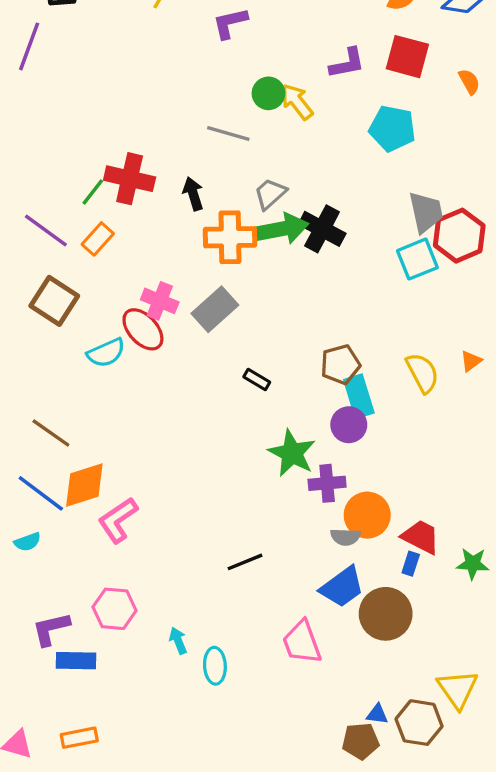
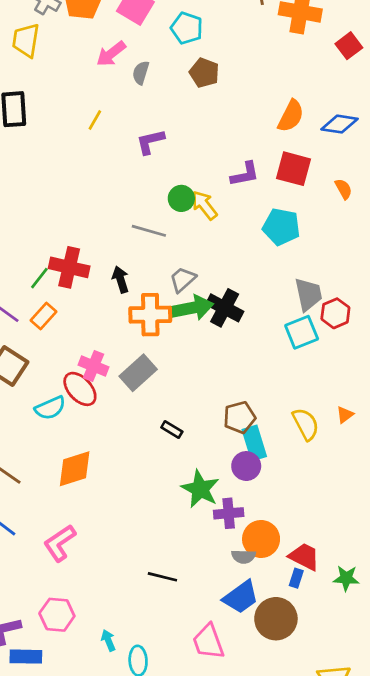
red hexagon: (459, 236) -> (335, 313), size x0.7
orange diamond: (84, 485) -> (75, 469), moved
black line: (245, 562) -> (162, 577), turned 36

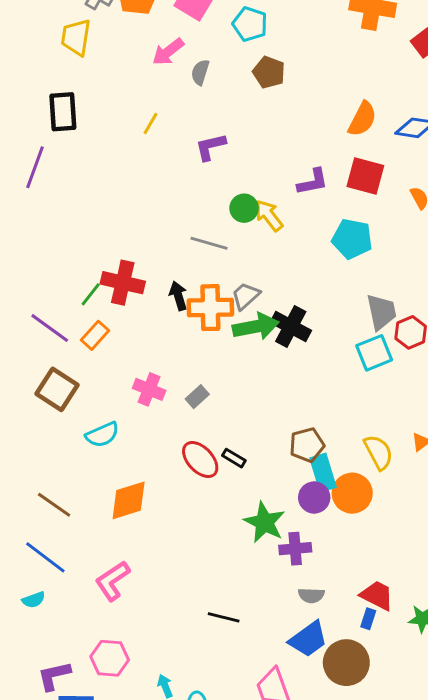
orange cross: (150, 315) -> (210, 308), moved
gray rectangle: (138, 373) -> (197, 397), size x0.6
red ellipse: (80, 389) -> (200, 459), moved
orange circle: (261, 539) -> (352, 493), moved

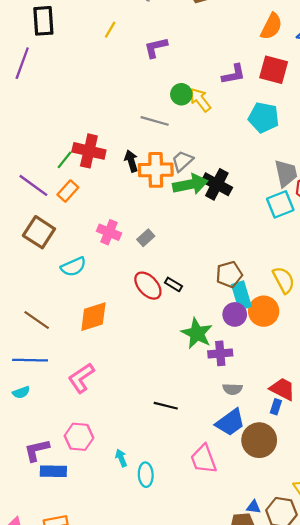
blue line: (45, 557) -> (30, 360), turned -36

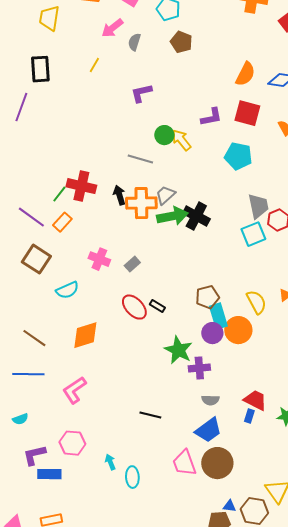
yellow line: (110, 30) -> (94, 65), moved
cyan semicircle: (21, 392) -> (20, 419), moved
brown circle: (259, 440) -> (217, 463), moved

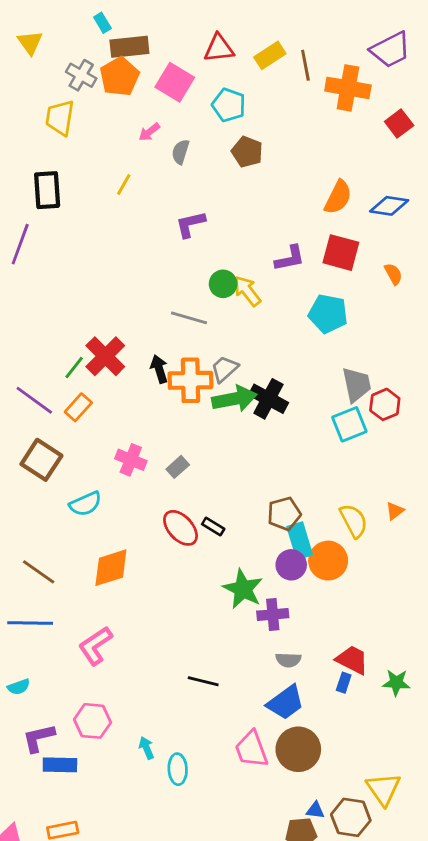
pink arrow: (112, 28) -> (149, 132), size x0.7
red cross: (81, 186) -> (105, 356), turned 32

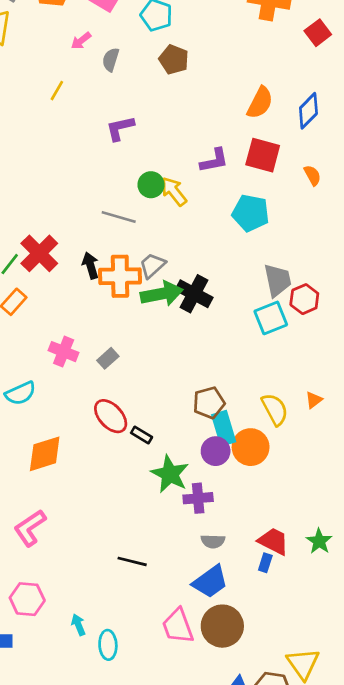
blue diamond: (389, 206) -> (308, 111), turned -54
black rectangle: (213, 526) -> (142, 435), moved
green star: (396, 683) -> (319, 541), moved, turned 30

